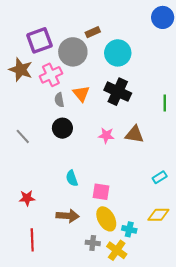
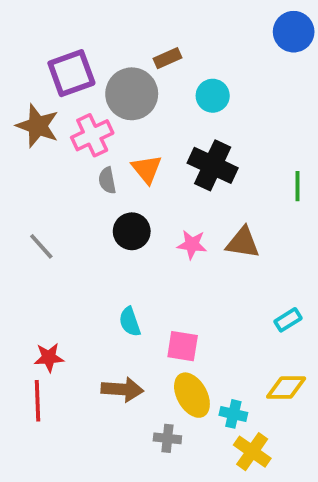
cyan circle: (118, 53) -> (213, 96), size x0.7
black circle: (62, 128) -> (132, 231), moved
red line: (32, 240) -> (38, 401), moved
yellow cross: (117, 250) -> (252, 452), moved

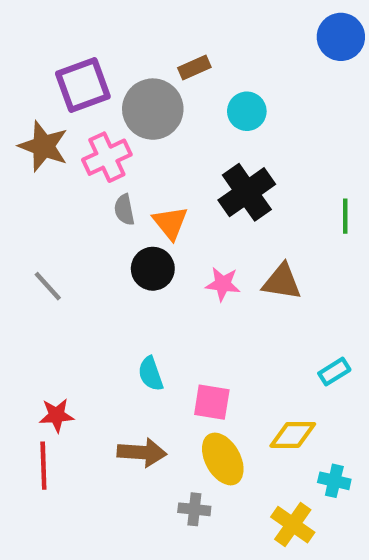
black cross: (213, 165) -> (247, 192), turned 30
orange triangle: (147, 169) -> (170, 223), moved
yellow diamond: (286, 388) -> (293, 435), moved
cyan cross: (233, 414) -> (334, 481), moved

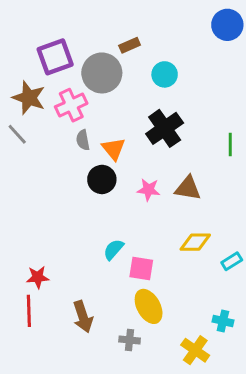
gray line: (48, 286) -> (17, 134), moved
cyan rectangle: (334, 372) -> (232, 261), moved
cyan semicircle: (151, 374) -> (114, 250), moved, turned 60
yellow diamond: (293, 435) -> (195, 242), moved
brown arrow: (142, 452) -> (83, 317), moved, turned 68

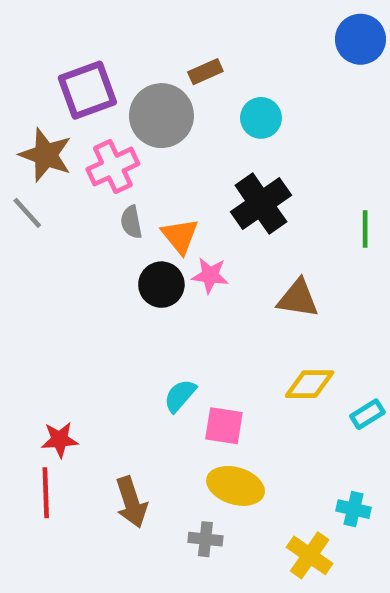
pink star: (149, 190) -> (210, 275), moved
yellow ellipse: (149, 306) -> (236, 486), turned -44

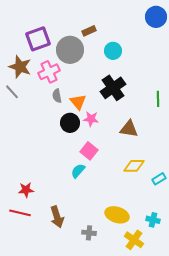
pink square: (224, 426) -> (89, 151), moved, turned 30
yellow ellipse: (236, 486) -> (117, 215), moved
red line: (46, 493) -> (20, 213), turned -75

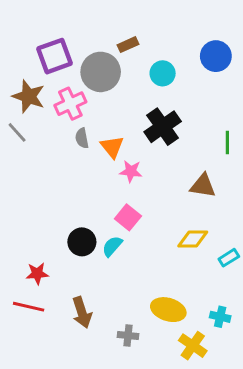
blue circle: (156, 17) -> (216, 56), moved
black circle: (70, 123) -> (82, 242), moved
brown triangle: (129, 129) -> (203, 186), moved

